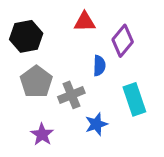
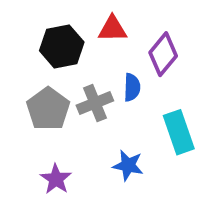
black hexagon: (26, 36) -> (62, 46), moved
gray cross: (71, 95) -> (95, 103), moved
blue star: (96, 124) -> (128, 165), turned 30

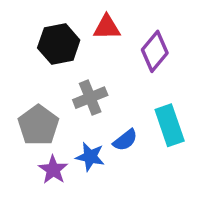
blue semicircle: (132, 87) -> (125, 140), moved, turned 50
gray pentagon: (48, 109) -> (38, 125), moved
blue star: (128, 165) -> (90, 157), moved

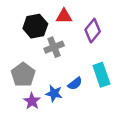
gray cross: (90, 98) -> (54, 47), moved

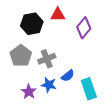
gray cross: (54, 47) -> (47, 59), moved
gray pentagon: (23, 75) -> (21, 56), moved
cyan rectangle: (101, 75) -> (89, 89), moved

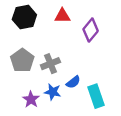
black hexagon: (32, 24) -> (24, 17), moved

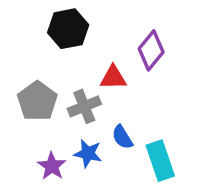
red triangle: (62, 16) -> (113, 78), moved
black hexagon: (24, 17) -> (68, 29), moved
blue semicircle: (73, 82) -> (122, 137), turned 96

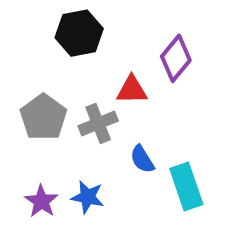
blue star: (88, 153) -> (88, 197), moved
purple star: (52, 166) -> (41, 201), moved

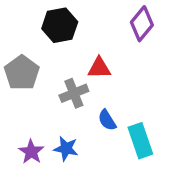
purple diamond: (176, 58) -> (142, 24), moved
gray pentagon: (43, 117) -> (22, 73), moved

